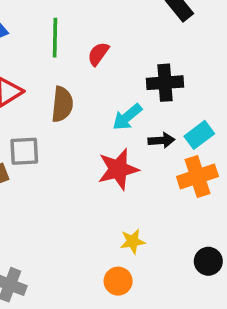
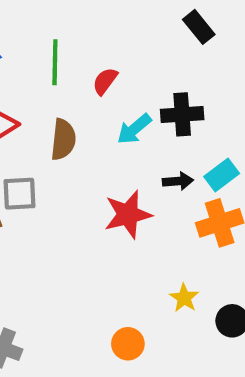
cyan arrow: (127, 117) -> (134, 129), moved
yellow star: (133, 241) -> (184, 298), moved, turned -30

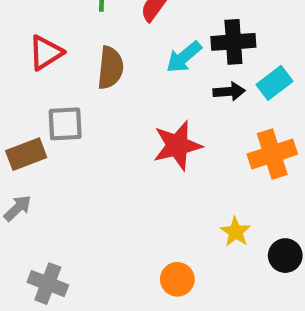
cyan rectangle: (222, 175) -> (274, 83), moved
black arrow: (178, 181) -> (229, 92), moved

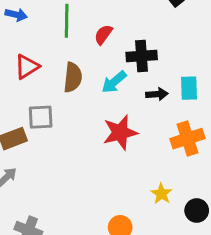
black cross: (233, 42) -> (142, 56), moved
cyan arrow: (184, 57) -> (114, 82), moved
cyan rectangle: (274, 83) -> (189, 88), turned -55

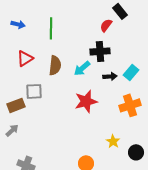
red semicircle: (103, 35) -> (106, 25), moved
cyan rectangle: (189, 88) -> (131, 72), turned 42

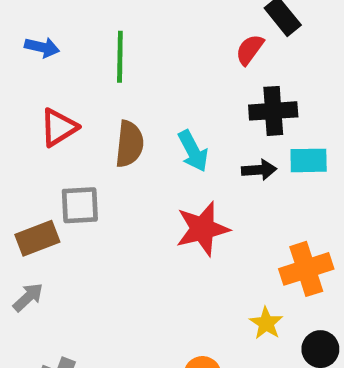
black cross: (100, 51) -> (273, 111), moved
cyan arrow: (82, 68) -> (193, 151), turned -78
cyan rectangle: (131, 72) -> (309, 160), turned 49
orange cross: (130, 105) -> (306, 269), moved

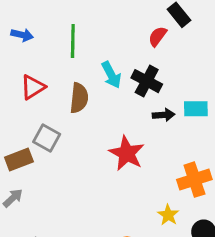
black cross: (273, 111) -> (147, 81), moved, turned 32
cyan arrow: (193, 151) -> (111, 75), moved
gray square: (80, 205) -> (47, 138), turned 32
red star: (202, 229) -> (127, 153), turned -30

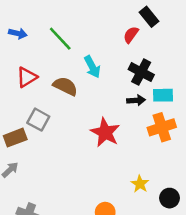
green line: (73, 41) -> (60, 39), turned -44
black cross: (147, 81) -> (141, 72), moved
brown semicircle: (79, 98) -> (65, 86), turned -70
orange cross: (194, 180) -> (162, 127), moved

